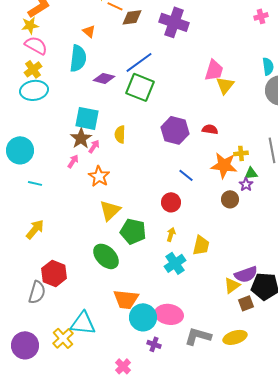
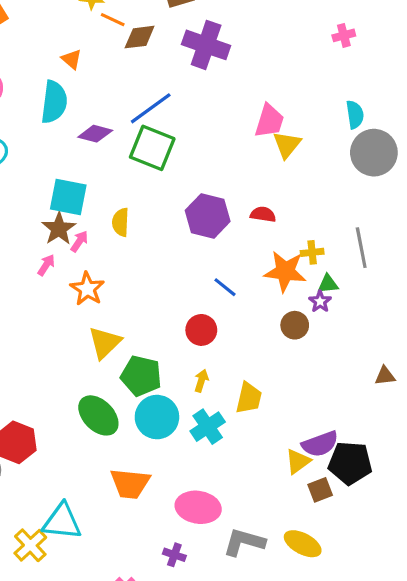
cyan circle: (143, 317) -> (157, 417), moved
yellow ellipse: (235, 337) -> (303, 544), turned 45

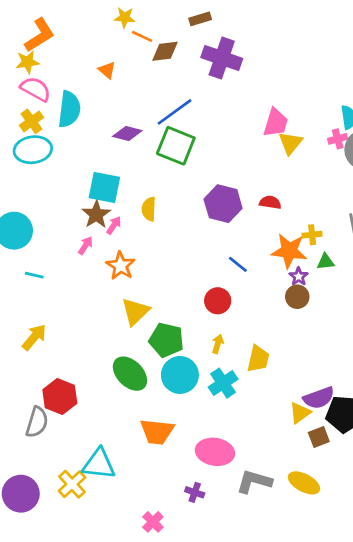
pink cross: (344, 35) -> (338, 139), moved
cyan semicircle: (54, 102) -> (69, 109), moved
purple star: (320, 301) -> (299, 277), moved

